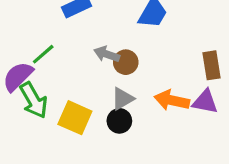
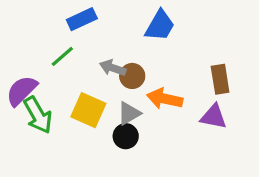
green line: (43, 54) -> (62, 56), moved
orange arrow: (172, 100) -> (165, 99), moved
yellow square: (75, 118) -> (88, 110), moved

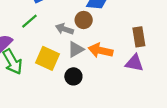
brown circle: (132, 76) -> (84, 20), moved
gray triangle: (129, 113) -> (76, 49), moved

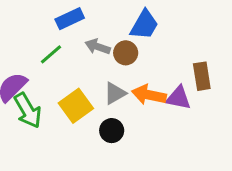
gray arrow: (64, 29) -> (98, 47), moved
yellow square: (47, 58) -> (76, 106), turned 30
purple triangle: (134, 63) -> (179, 98), moved

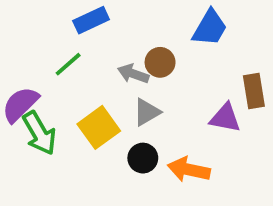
blue trapezoid: (144, 25) -> (210, 28), moved
gray arrow: (98, 47) -> (133, 74), moved
orange arrow: (149, 95) -> (189, 170), moved

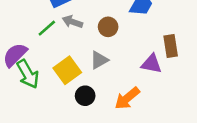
gray arrow: (133, 74) -> (72, 22), moved
black circle: (143, 158) -> (85, 96), moved
orange arrow: (189, 170) -> (127, 98), turned -52

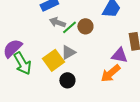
green line: (47, 28) -> (69, 27), moved
gray triangle: (99, 60) -> (68, 52), moved
orange arrow: (127, 98) -> (110, 73), moved

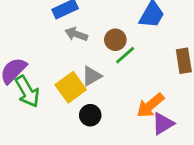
green line: (69, 27) -> (125, 55), moved
purple triangle: (119, 55) -> (163, 124), moved, turned -42

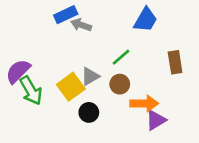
gray arrow: (76, 34) -> (81, 25), moved
brown circle: (115, 40) -> (120, 84), moved
orange arrow: (150, 105) -> (144, 103), turned -140

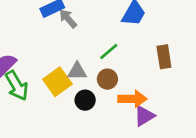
gray arrow: (81, 25) -> (68, 19), turned 30
gray triangle: (90, 76) -> (77, 71), turned 30
black circle: (89, 112) -> (85, 100), moved

